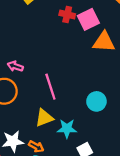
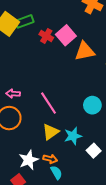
red cross: (67, 15) -> (46, 36), turned 32

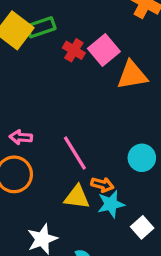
yellow triangle: (51, 132) -> (77, 197), turned 42
orange arrow: (50, 159) -> (102, 185), moved

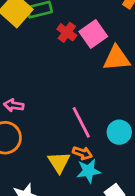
pink line: (75, 153) -> (81, 122), moved
yellow triangle: (77, 197) -> (59, 162), turned 45

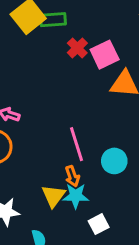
orange arrow: (82, 153) -> (72, 176), turned 42
yellow triangle: (59, 162) -> (53, 196), moved

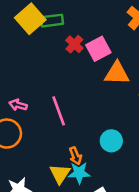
pink line: (77, 144) -> (59, 111), moved

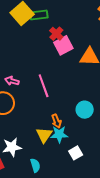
pink square: (98, 49) -> (63, 45), moved

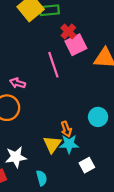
pink line: (44, 86) -> (53, 65), moved

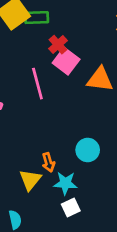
pink square: (76, 45) -> (66, 61), turned -30
cyan star: (69, 144) -> (65, 183), moved

